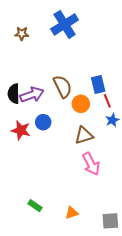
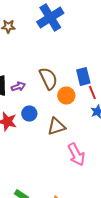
purple arrow: (32, 95) -> (18, 86), size x0.6
brown triangle: (84, 135) -> (56, 126), moved

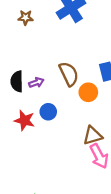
brown triangle: (56, 126) -> (93, 136), moved

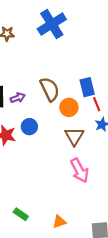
brown triangle: (93, 136) -> (74, 136), moved, turned -42

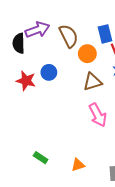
purple arrow: (18, 98) -> (37, 30), moved, size x1.6
brown triangle: (74, 136) -> (93, 82), turned 42

